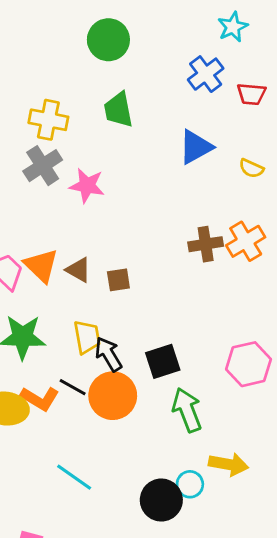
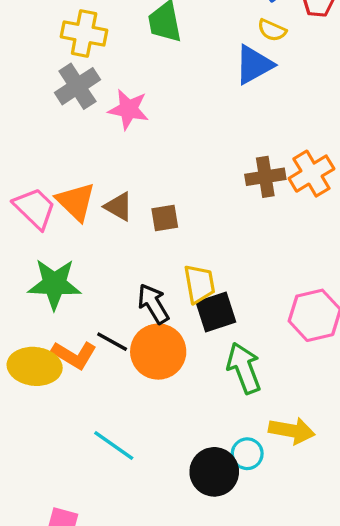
yellow semicircle: (251, 168) -> (272, 30), moved
yellow trapezoid: (87, 337) -> (199, 284), moved

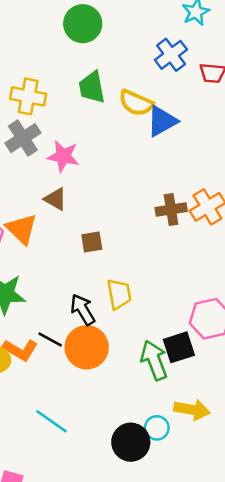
yellow semicircle: (272, 30) -> (136, 103), moved, size x1.5
brown triangle: (119, 207) -> (55, 199), moved
black square: (216, 312) -> (179, 347), moved

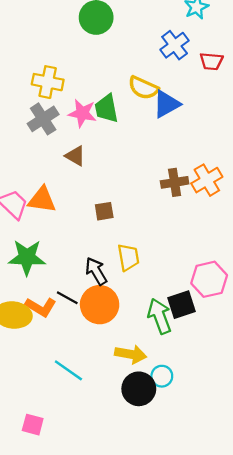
green trapezoid: (92, 87) -> (106, 109), moved
pink star: (63, 156) -> (82, 113), moved
brown triangle: (55, 199) -> (75, 156), moved
orange triangle: (22, 229) -> (42, 200), turned -36
yellow arrow: (192, 410) -> (131, 354), moved

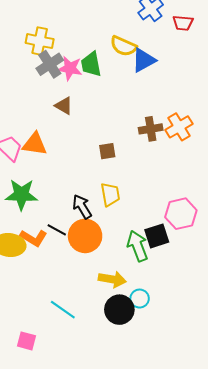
gray cross: (43, 119) -> (50, 64), moved
brown square: (104, 211) -> (107, 151), moved
cyan line: (68, 370) -> (63, 310), moved

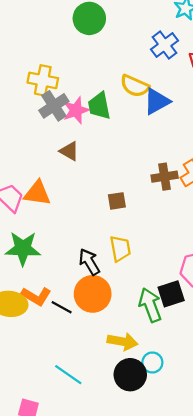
pink star: (70, 68) -> (76, 110), turned -30
black line: (57, 230) -> (62, 307), moved

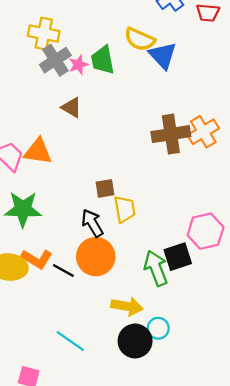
blue triangle: (157, 101) -> (163, 55), turned -44
pink star: (76, 110) -> (78, 65), size x0.7
brown cross: (165, 177) -> (171, 134), size x1.4
brown square: (117, 201) -> (105, 188), moved

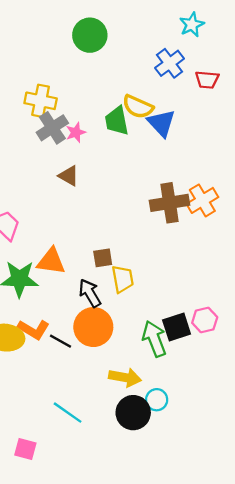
green trapezoid: (103, 60) -> (117, 121), moved
orange triangle: (38, 151) -> (51, 261), moved
pink hexagon: (206, 231) -> (205, 320), moved, size x0.7

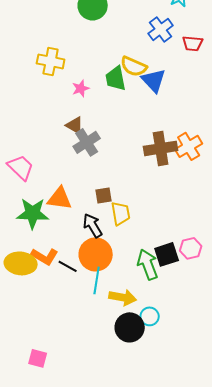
gray cross: (52, 128) -> (87, 142), moved
cyan line: (68, 413) -> (97, 280), moved, turned 64

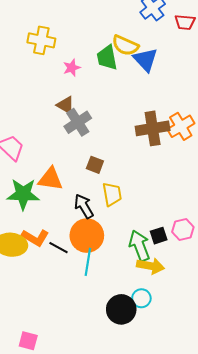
brown square: (104, 195) -> (95, 165), moved, turned 30
black square: (167, 254) -> (159, 236), size x0.7
yellow arrow: (123, 297) -> (151, 266), moved

